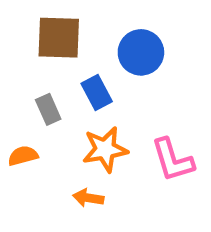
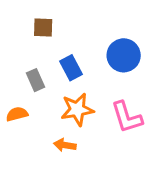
brown square: (59, 38) -> (43, 28), size x0.6
blue circle: (141, 52) -> (124, 55), moved

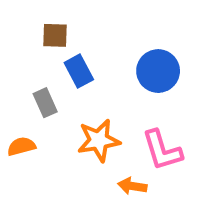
blue rectangle: (71, 68) -> (79, 71), moved
orange arrow: (65, 145) -> (132, 186), moved

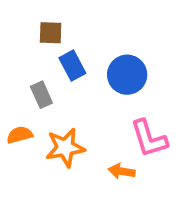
blue circle: (158, 71) -> (127, 75), moved
orange star: (99, 140) -> (65, 148), moved

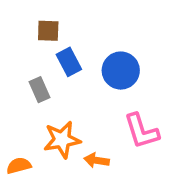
orange semicircle: (20, 135) -> (19, 166), moved
orange arrow: (122, 171) -> (97, 160), moved

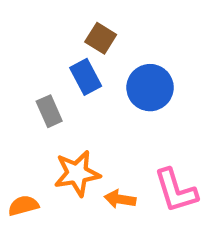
brown square: (48, 31) -> (101, 38), moved, turned 30
pink L-shape: (141, 131) -> (176, 191), moved

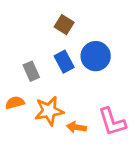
blue rectangle: (86, 77) -> (64, 62), moved
orange semicircle: (23, 206) -> (15, 103), moved

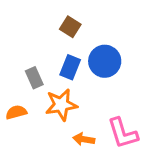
blue rectangle: (64, 62) -> (70, 67), turned 50
orange star: (49, 111) -> (61, 105), moved

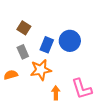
brown square: (70, 27) -> (24, 28), moved
orange arrow: (84, 139) -> (56, 93), turned 80

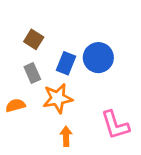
orange arrow: (56, 93) -> (66, 136), moved

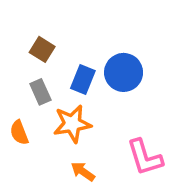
orange semicircle: (15, 105) -> (19, 133), turned -96
orange arrow: (66, 136) -> (83, 171), turned -54

